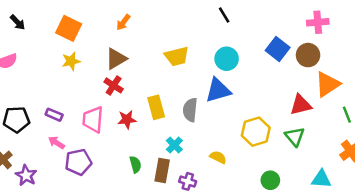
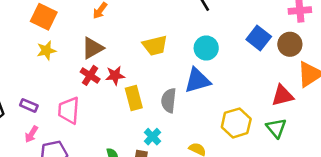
red star: (127, 119) -> (115, 75), moved
pink arrow: (56, 143) -> (31, 134), turned -91

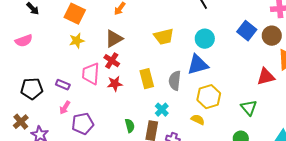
red star: (115, 75) -> (115, 84), moved
pink trapezoid: (69, 110) -> (91, 74), moved
yellow hexagon: (236, 123) -> (209, 97), moved
green triangle: (276, 128) -> (249, 108), moved

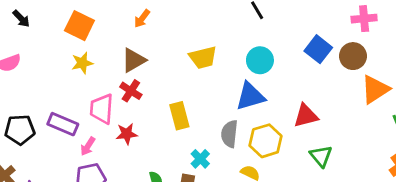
red triangle: (266, 77) -> (306, 116), moved
gray semicircle: (175, 81) -> (229, 134), moved
red star: (115, 84) -> (127, 134), moved
purple rectangle: (63, 85) -> (63, 124), size x1.5
pink arrow: (65, 108) -> (88, 146), moved

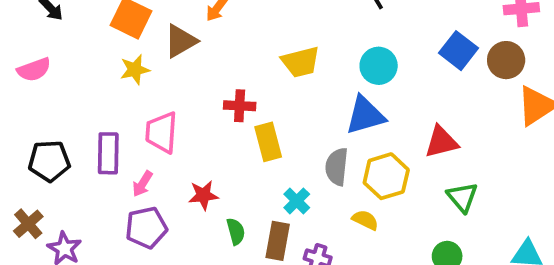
brown triangle: (134, 60) -> (181, 41), moved
red cross: (131, 91) -> (240, 106), moved, turned -30
purple rectangle: (63, 124) -> (108, 153), turned 68
red star: (127, 134) -> (203, 195), moved

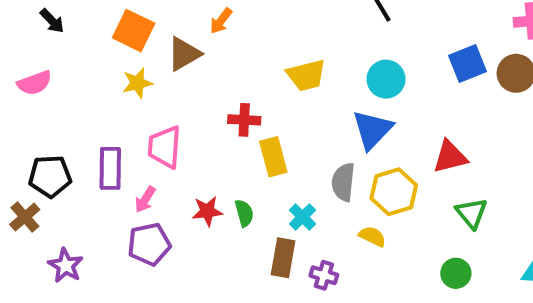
blue square: (458, 51) -> (468, 64), turned 30
blue triangle: (365, 115) -> (372, 130), turned -30
brown cross: (28, 224) -> (25, 217), moved
green semicircle: (236, 231) -> (244, 213), moved

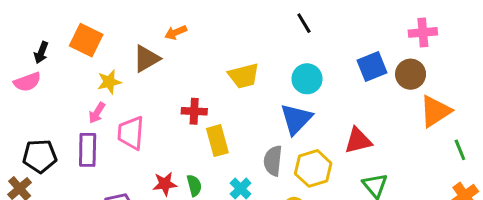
black arrow: (52, 21) -> (41, 53), moved, turned 65
orange arrow: (221, 21) -> (176, 32), turned 30
orange square: (134, 31) -> (86, 40), moved
pink arrow: (145, 200) -> (97, 113), moved

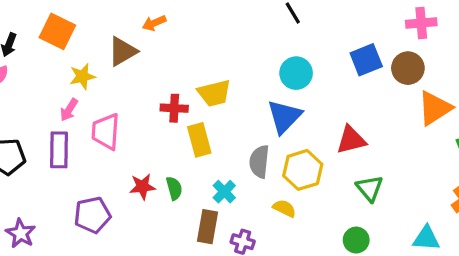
yellow trapezoid: (244, 76) -> (214, 93), moved

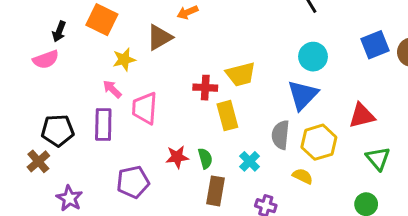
pink arrow: (69, 110) -> (112, 89), turned 102
brown rectangle: (208, 227) -> (216, 191), moved

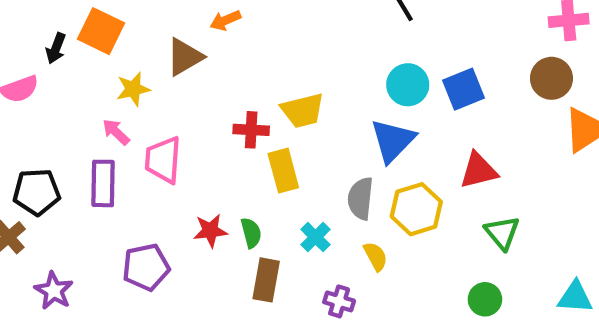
black arrow: (59, 31) -> (56, 48), moved
blue square: (375, 45) -> (464, 89), moved
yellow semicircle: (303, 176) -> (376, 256), moved, turned 36

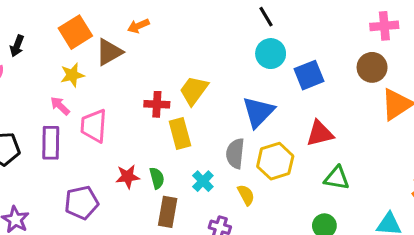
orange square: (101, 31) -> (75, 32), moved, turned 32
cyan circle: (408, 85) -> (271, 54), moved
yellow trapezoid: (303, 110) -> (194, 90), turned 140
green triangle: (502, 233) -> (337, 178), turned -40

